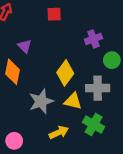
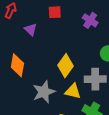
purple cross: (93, 39) -> (90, 20), moved, turned -35
purple triangle: (25, 46) -> (31, 29), moved

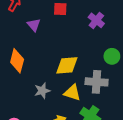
yellow diamond: (66, 66) -> (67, 65), turned 45
gray star: (44, 92) -> (42, 91), size x0.7

